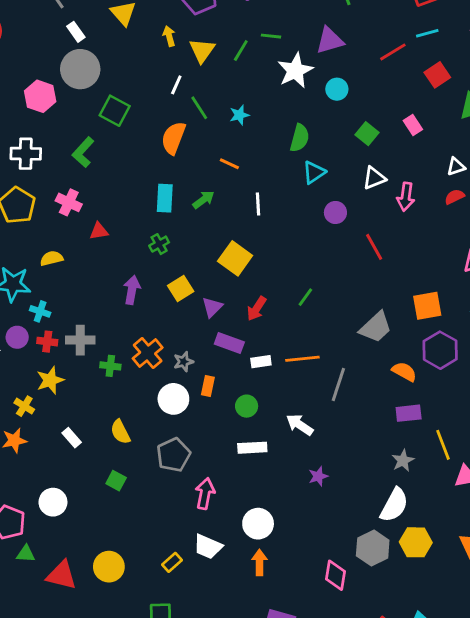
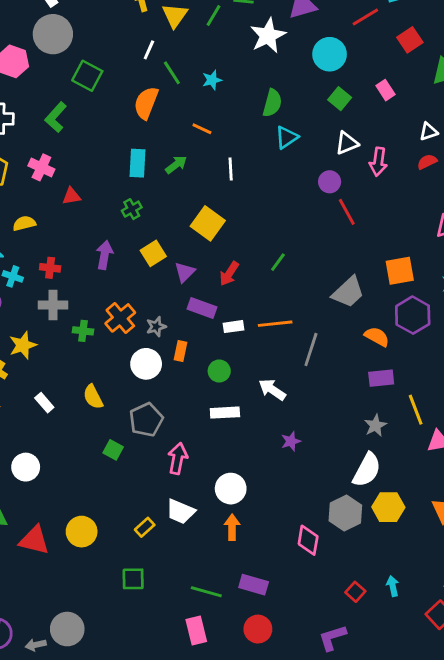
cyan circle: (337, 89) -> (330, 54), moved, size x1.5
purple circle: (335, 212) -> (330, 182), moved
red cross: (47, 342) -> (50, 268), moved
green square: (116, 481) -> (113, 450), moved

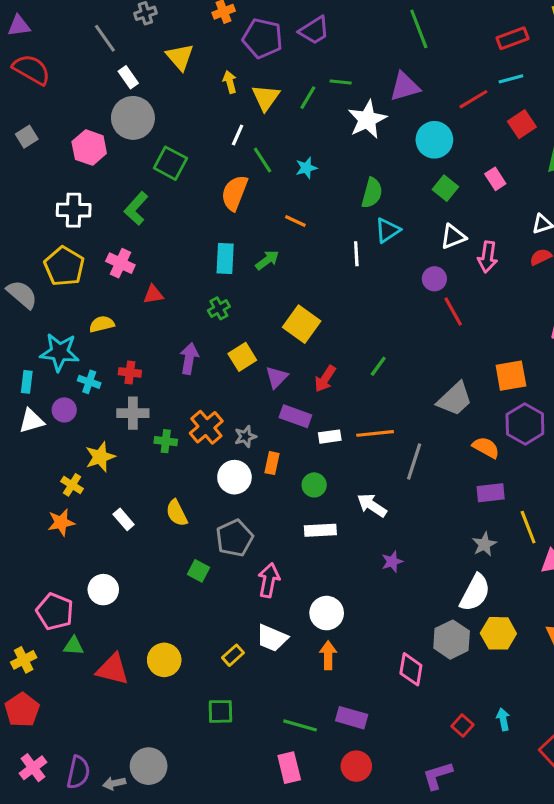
white line: (231, 169) -> (356, 254), moved

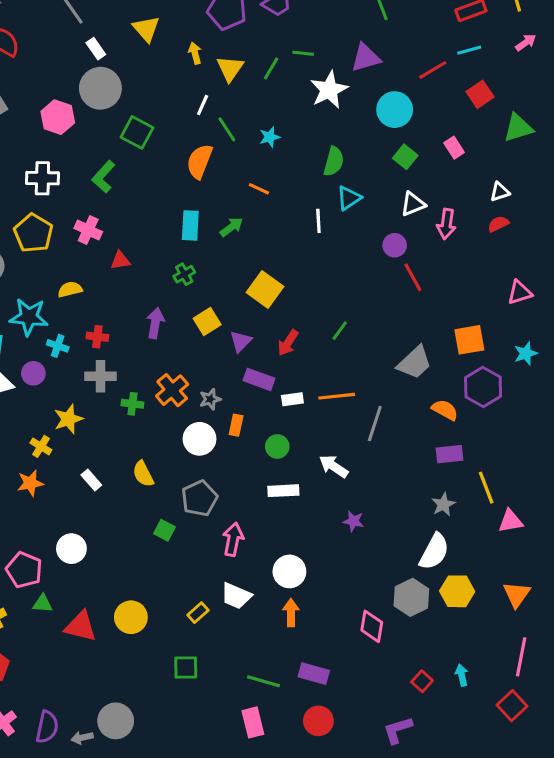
purple star: (392, 561) -> (353, 521), turned 30

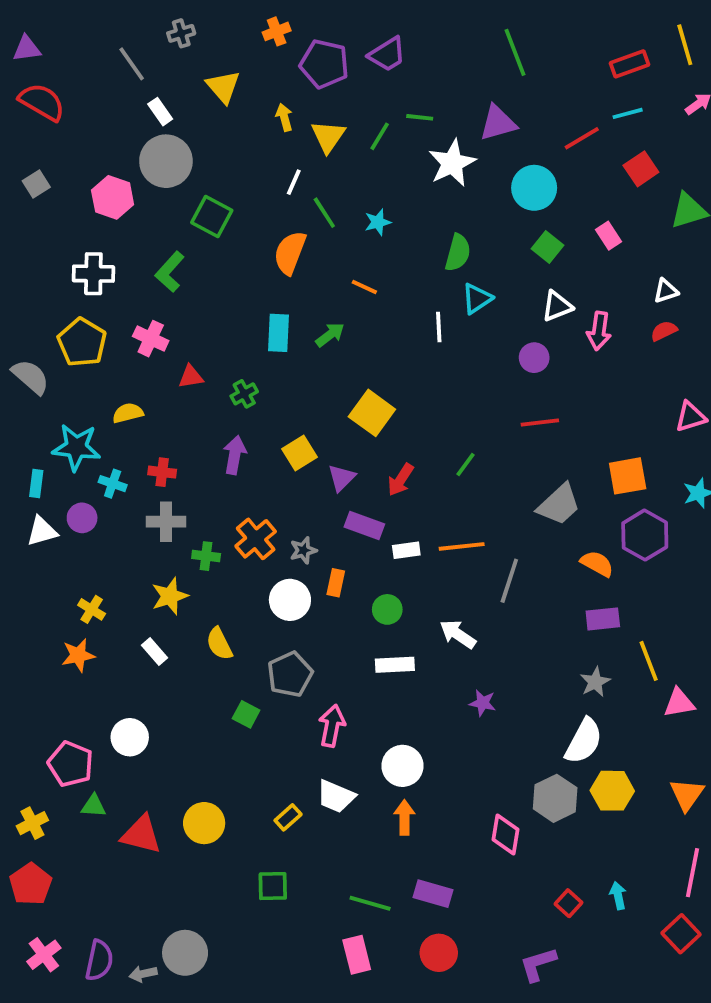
green cross: (184, 274) -> (244, 394), moved
red line: (413, 277) -> (540, 422), moved, turned -68
yellow star: (68, 419) -> (170, 596), moved

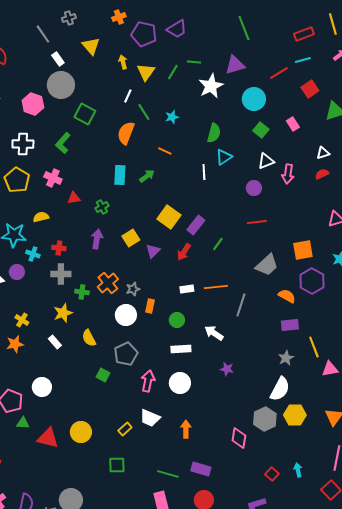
purple rectangle: (364, 525) -> (196, 225), moved, turned -72
white circle: (403, 766) -> (180, 383), moved

